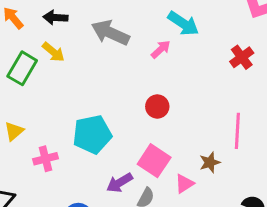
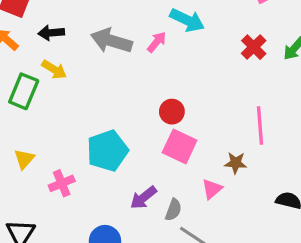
pink arrow: (161, 49) -> (157, 42), moved
pink square: (154, 161) -> (180, 146), moved
brown star: (210, 162) -> (236, 163), turned 30

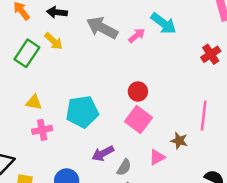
yellow triangle: (24, 159) -> (34, 102), moved, turned 48

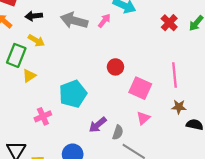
yellow triangle: (34, 102) -> (29, 76), moved, turned -32
pink square: (138, 119) -> (140, 88), moved
brown star: (179, 141) -> (179, 107), moved

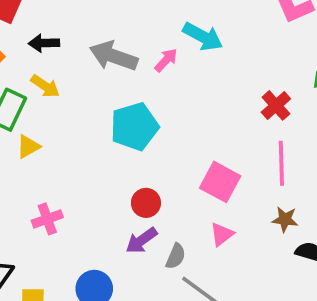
red cross: (169, 23) -> (276, 105), moved
red circle: (115, 67) -> (146, 203), moved
cyan pentagon: (73, 94) -> (134, 127), moved

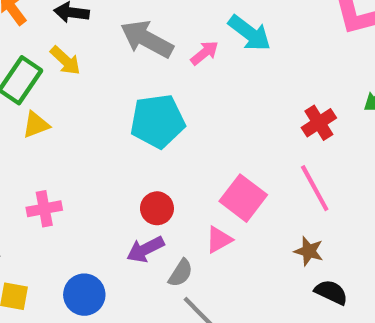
pink line: (281, 163) -> (315, 188), turned -36
pink triangle: (222, 234) -> (219, 240), moved

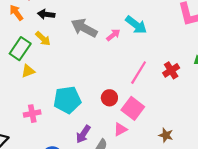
cyan pentagon: (158, 121) -> (67, 100), moved
pink line: (315, 188) -> (139, 73), moved, turned 60
red circle: (157, 208) -> (109, 98), moved
purple arrow: (145, 249) -> (83, 134), turned -30

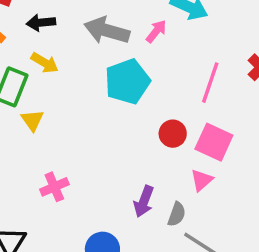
yellow triangle: (28, 71) -> (32, 120), turned -32
cyan pentagon: (67, 100) -> (127, 81), moved

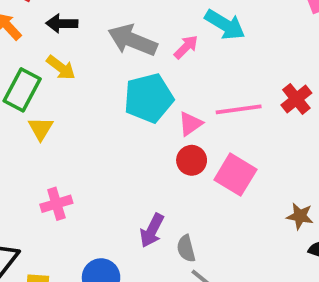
pink line: (210, 83) -> (239, 109), turned 57
pink triangle: (202, 180) -> (190, 124), moved
gray semicircle: (177, 214) -> (186, 248), turned 140

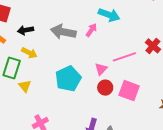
cyan pentagon: (149, 98) -> (68, 79), moved

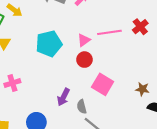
pink square: (129, 91) -> (103, 84), moved

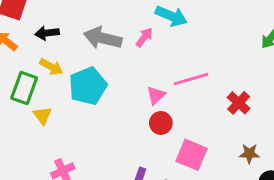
red cross: (140, 27) -> (239, 103), moved
cyan pentagon: (49, 44) -> (88, 86), moved

